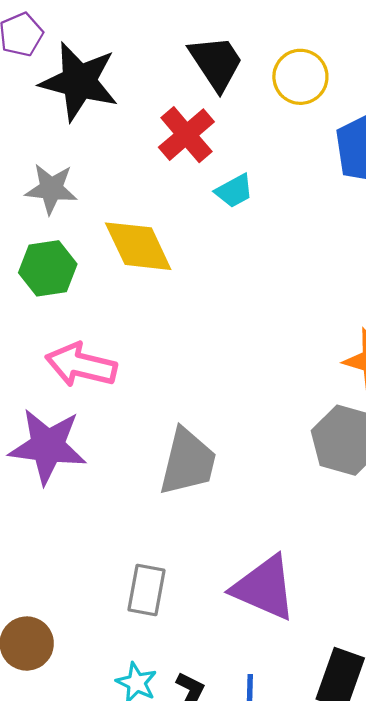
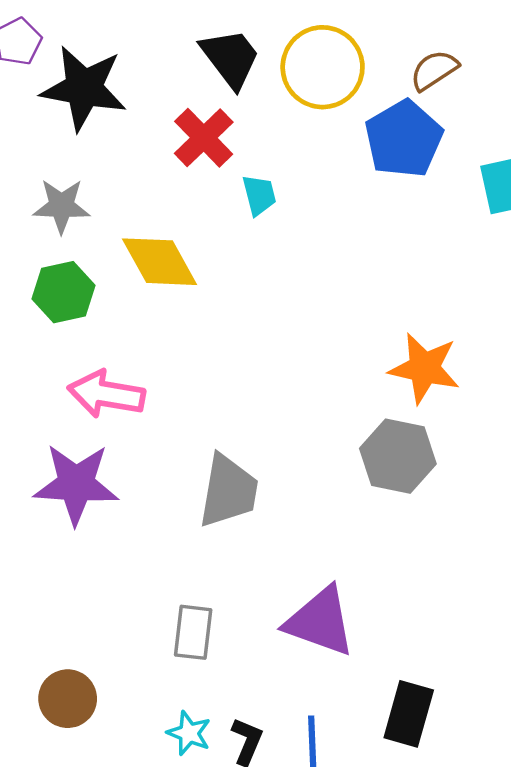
yellow circle: (300, 77) -> (323, 67), size x1.4
cyan trapezoid: (234, 191) -> (259, 195), turned -72

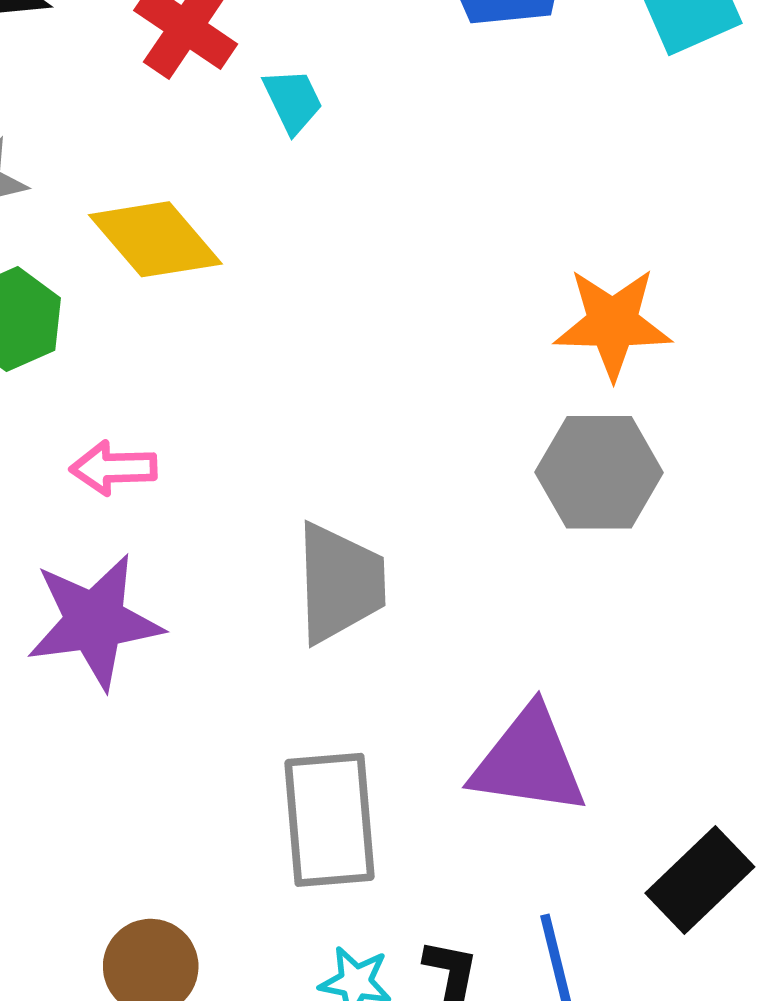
pink arrow: (106, 394) -> (113, 468), size x0.7
gray rectangle: (193, 632) -> (329, 820), size x1.5
black rectangle: (409, 714) -> (700, 880), turned 42

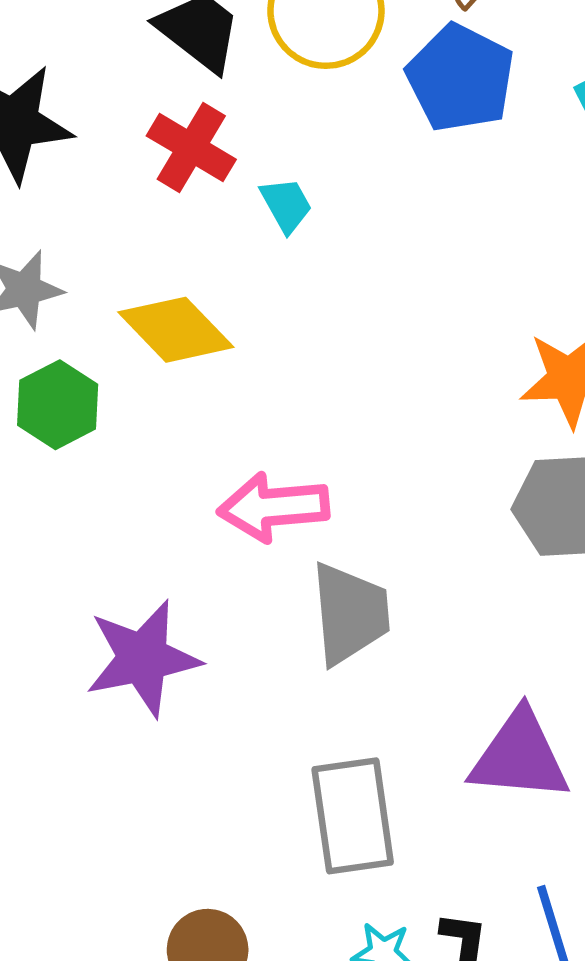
pink arrow: (113, 468) -> (274, 507), moved, size x1.5

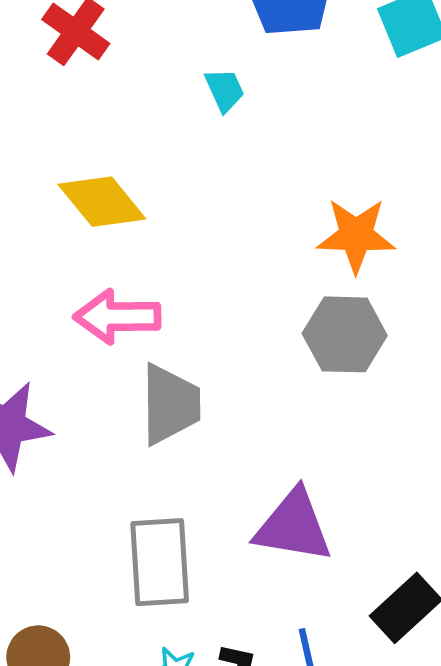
cyan trapezoid: (286, 205) -> (225, 90), moved
yellow diamond: (176, 330) -> (102, 202), moved

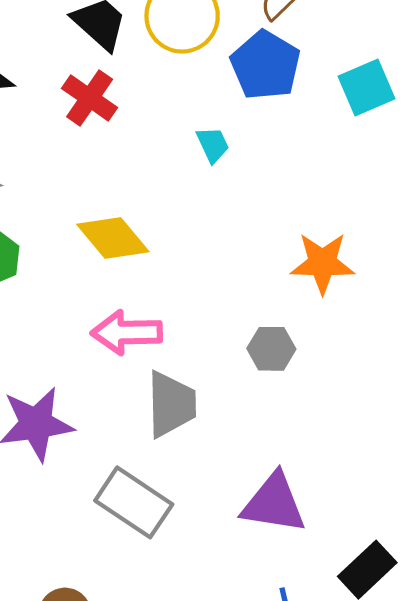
gray hexagon: (345, 334) -> (271, 349), moved, size x0.7
gray rectangle: (160, 562) -> (134, 502), moved, turned -52

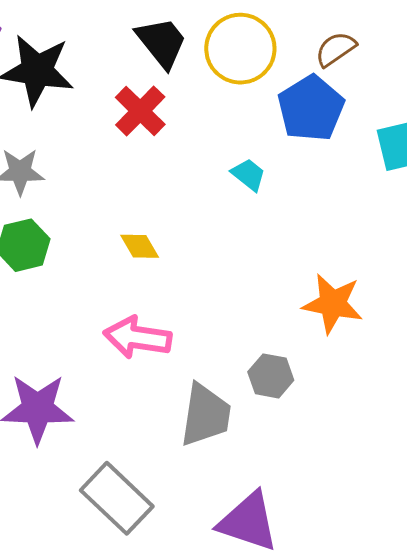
cyan trapezoid: (213, 145) -> (249, 175), turned -36
yellow diamond: (113, 238) -> (140, 246), size x0.6
gray trapezoid: (171, 404) -> (206, 415), moved

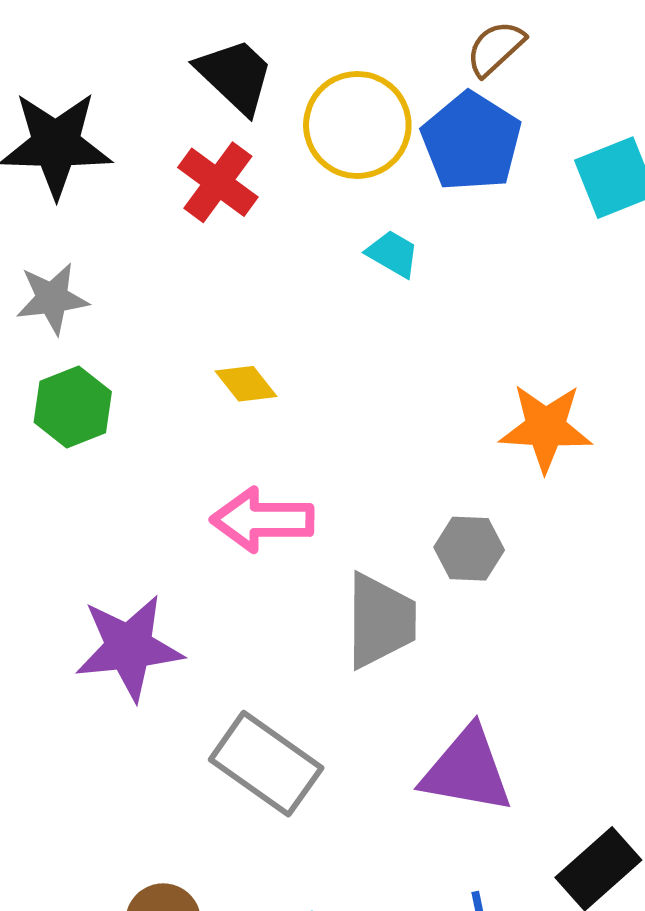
yellow circle: (240, 49) -> (357, 125), moved

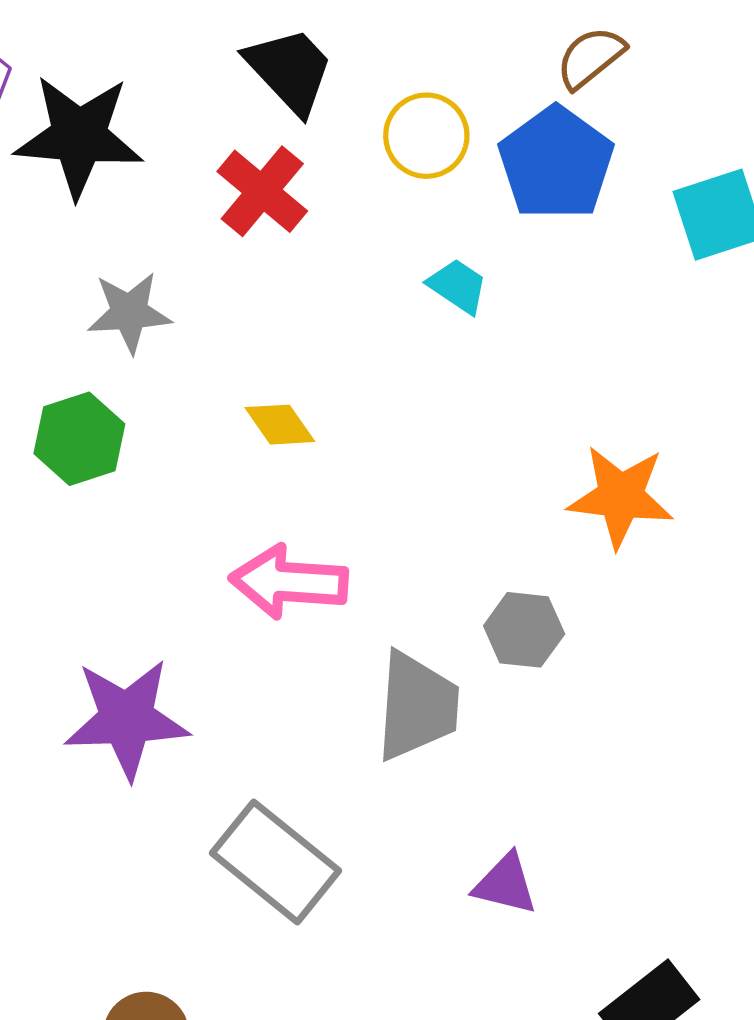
yellow circle: (357, 125) -> (426, 136), size x0.7
gray star: (52, 298) -> (129, 312), moved
purple triangle: (467, 770) -> (505, 884), size x0.6

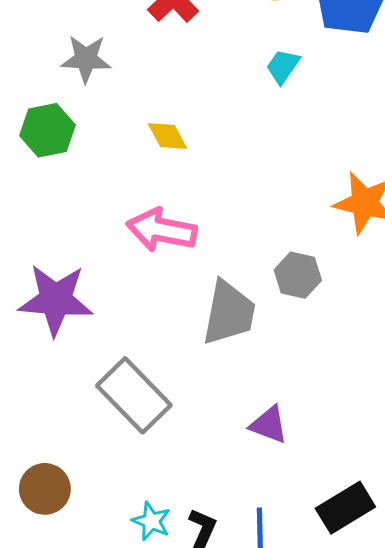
cyan trapezoid: (458, 286) -> (283, 66), turned -96

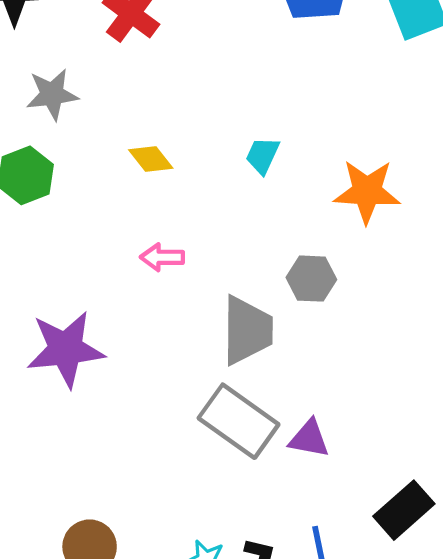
cyan trapezoid: (283, 66) -> (263, 155), moved
pink arrow: (162, 230) -> (162, 257), size x0.6
gray rectangle: (134, 395) -> (239, 421), moved

